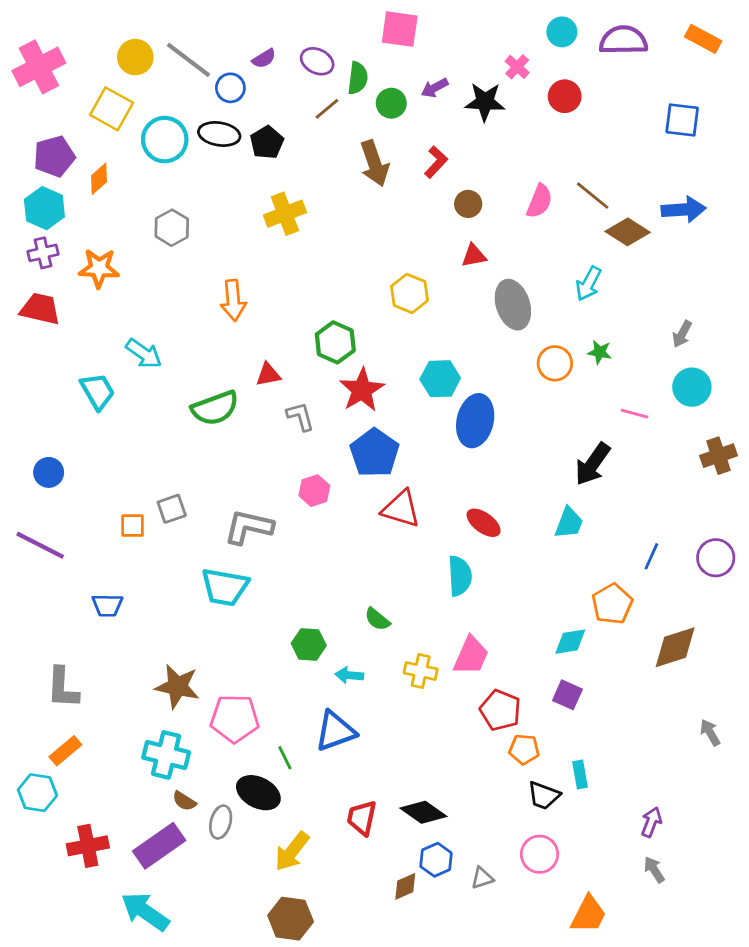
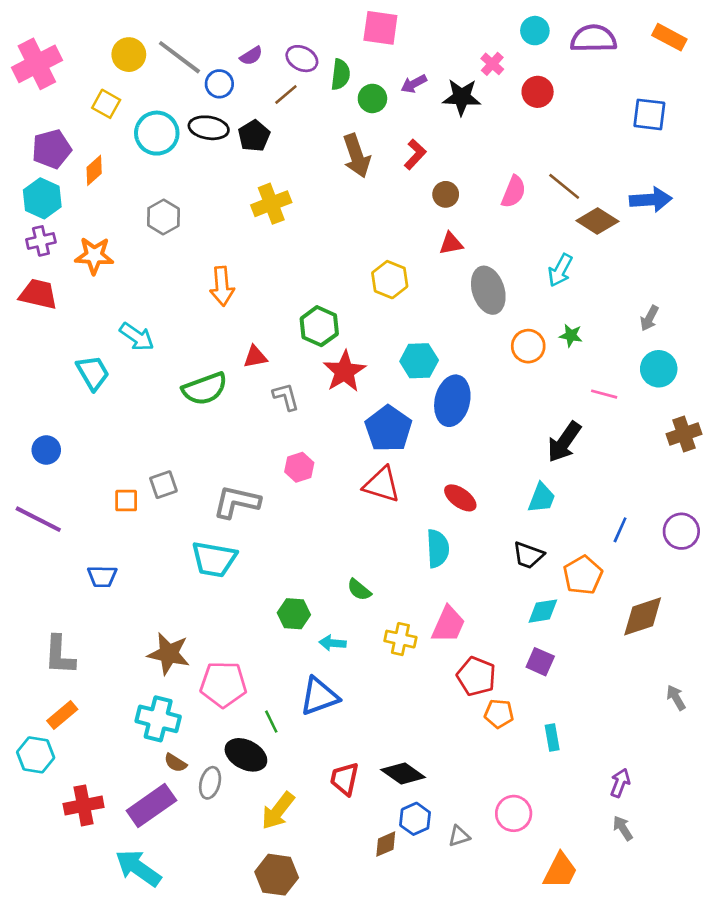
yellow square: (112, 109) -> (106, 104), size x0.7
brown line: (327, 109) -> (286, 94), moved
blue pentagon: (374, 453) -> (388, 429), moved
black trapezoid: (544, 795) -> (528, 555), moved

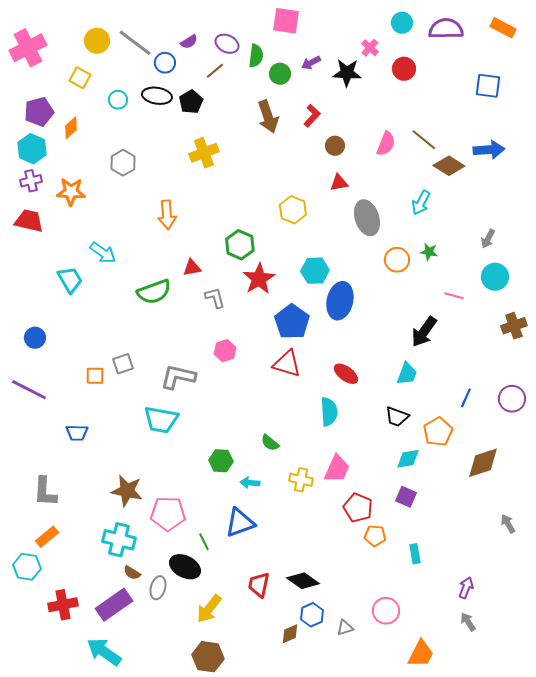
cyan circle: (157, 133) -> (118, 100), size x0.6

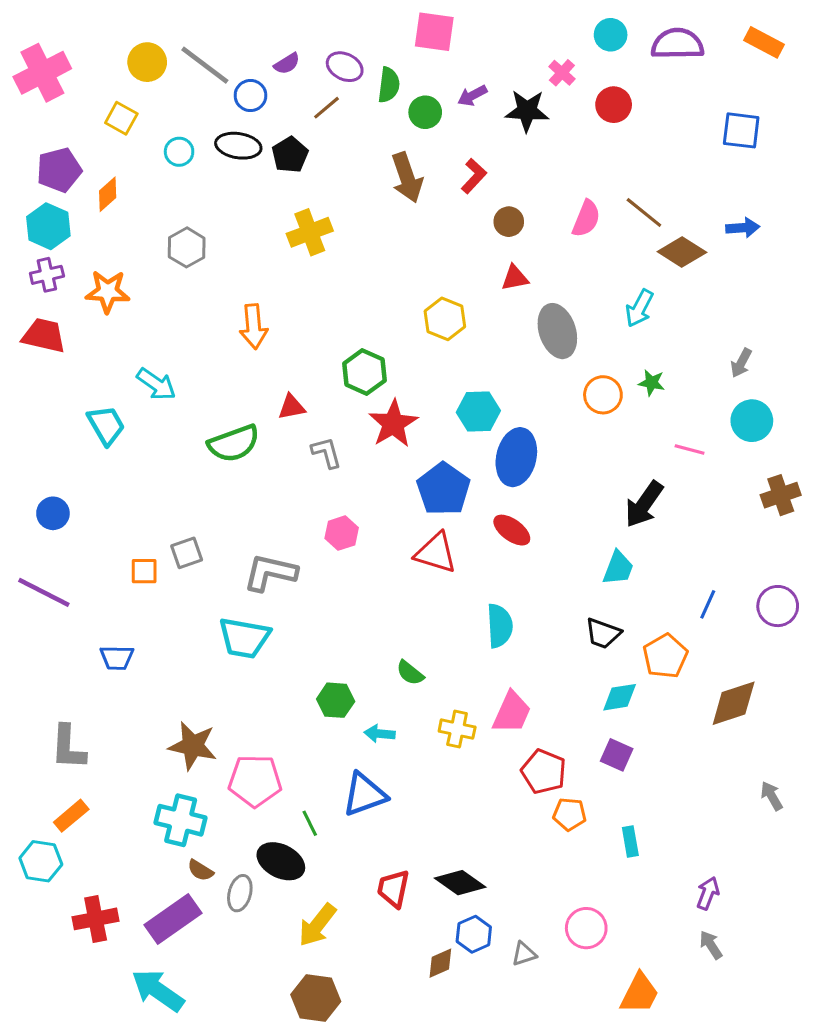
blue arrow: (489, 150) -> (743, 228), size x0.7
red ellipse: (346, 374) -> (512, 530), moved

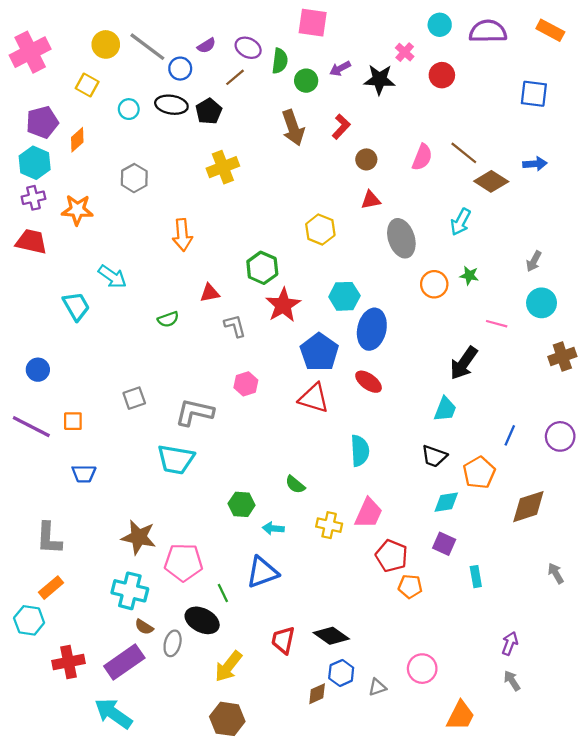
green semicircle: (234, 443) -> (168, 319), size x0.6
orange square: (144, 571) -> (73, 421), moved
cyan rectangle: (630, 841) -> (476, 577), moved

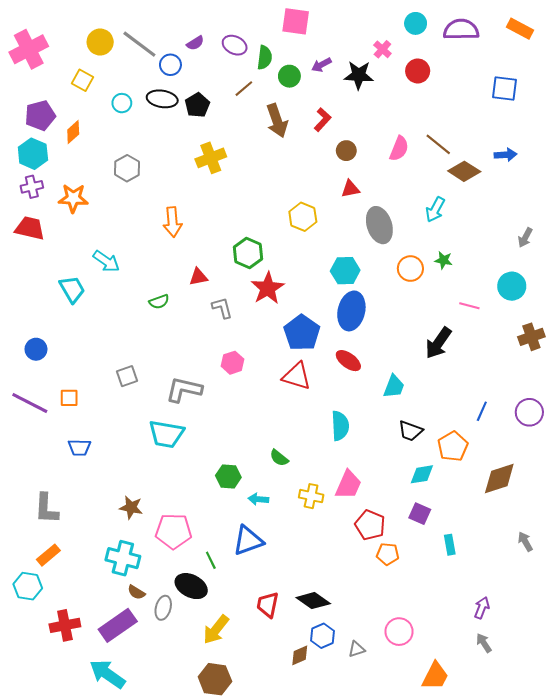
brown line: (235, 77) -> (244, 89), moved
gray arrow: (534, 261) -> (525, 237), moved
cyan hexagon: (344, 296) -> (345, 271), moved
cyan trapezoid: (445, 409) -> (394, 386), moved
brown star: (139, 537) -> (131, 507), size x0.7

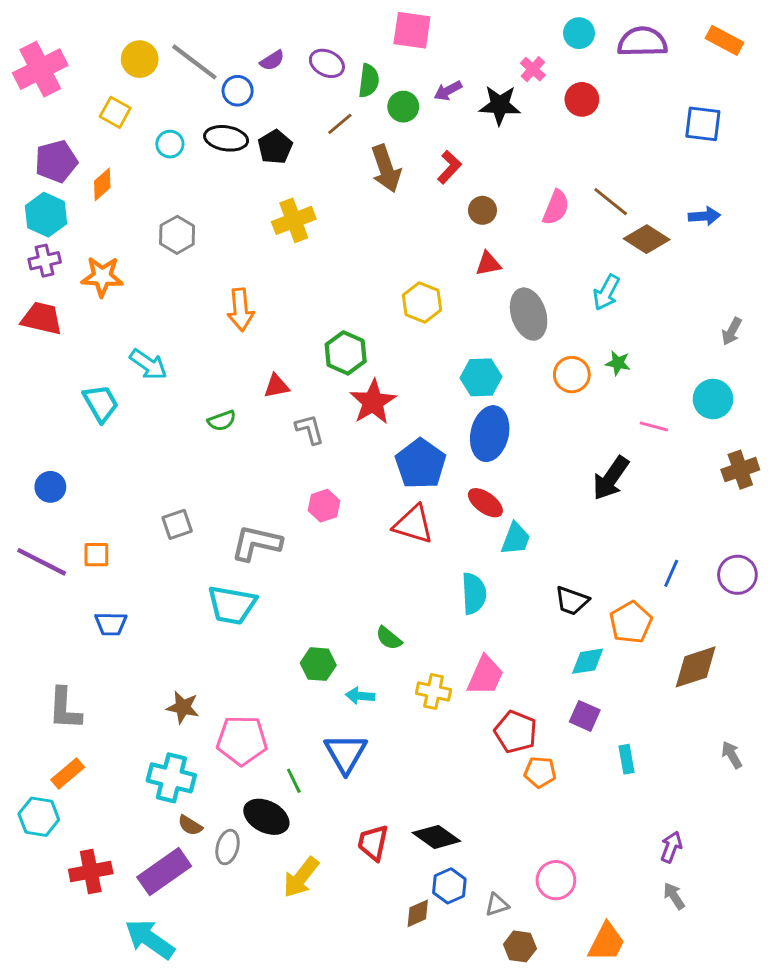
cyan trapezoid: (394, 386) -> (516, 539), moved
blue triangle: (248, 541) -> (346, 753), turned -40
brown hexagon: (215, 679) -> (520, 946), moved, size x0.7

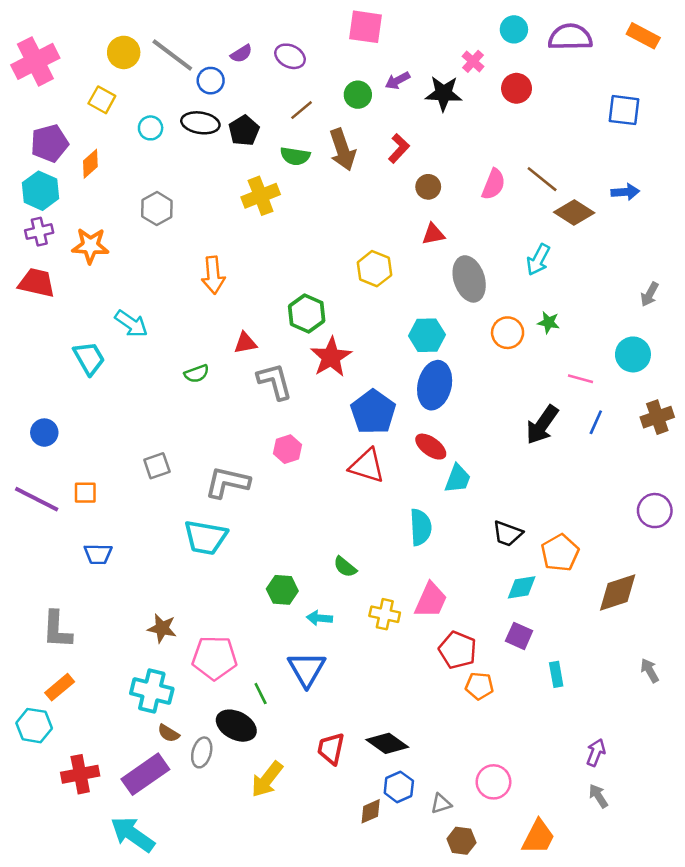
green semicircle: (369, 81) -> (295, 156), moved, turned 92
gray L-shape: (310, 429) -> (275, 381), size x1.4
blue line: (671, 573) -> (596, 422), moved

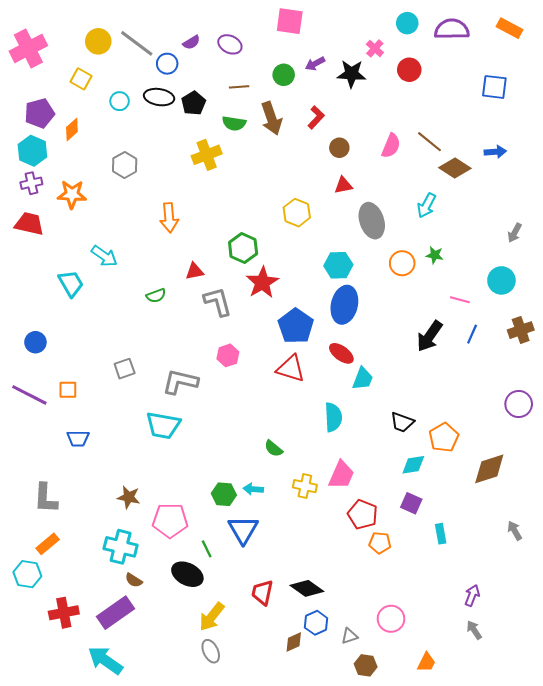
brown line: (302, 110) -> (239, 87), turned 36
green hexagon: (282, 590) -> (224, 494), moved
gray ellipse: (202, 752) -> (211, 651), moved, turned -40
orange trapezoid: (538, 837) -> (426, 662), size x0.7

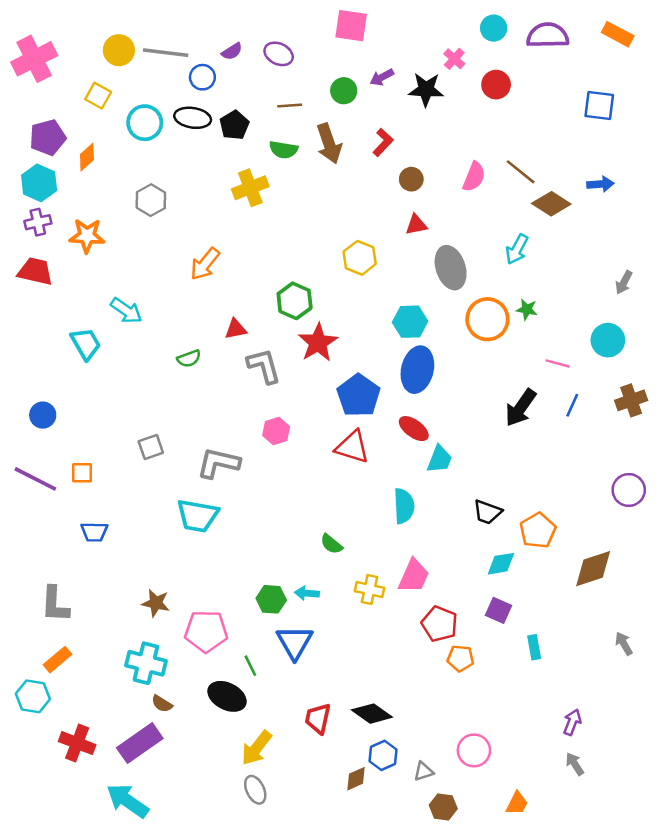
gray line: (137, 43) -> (166, 53), turned -30
cyan circle: (120, 101) -> (145, 123), size x1.5
orange arrow: (169, 218) -> (205, 264), turned 44
orange circle: (402, 263) -> (487, 319), size x1.4
red cross: (64, 613) -> (77, 743), turned 32

